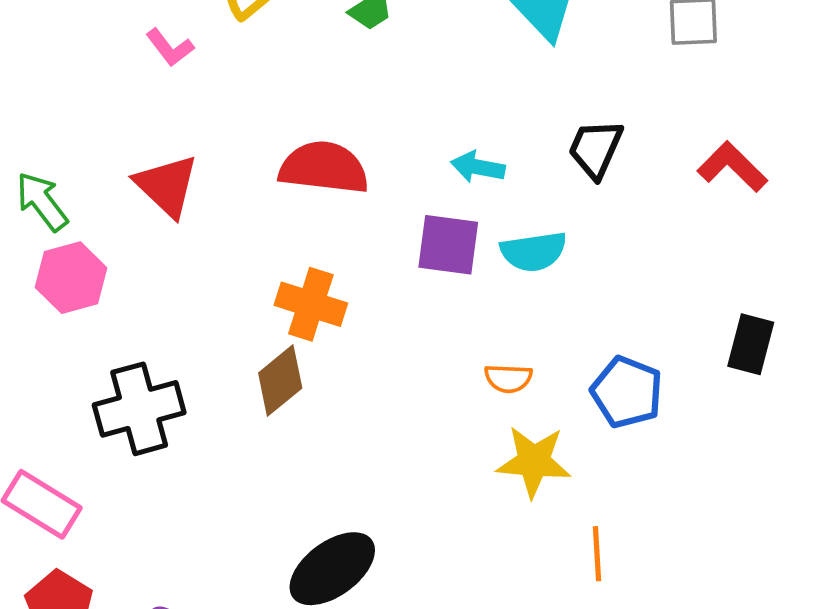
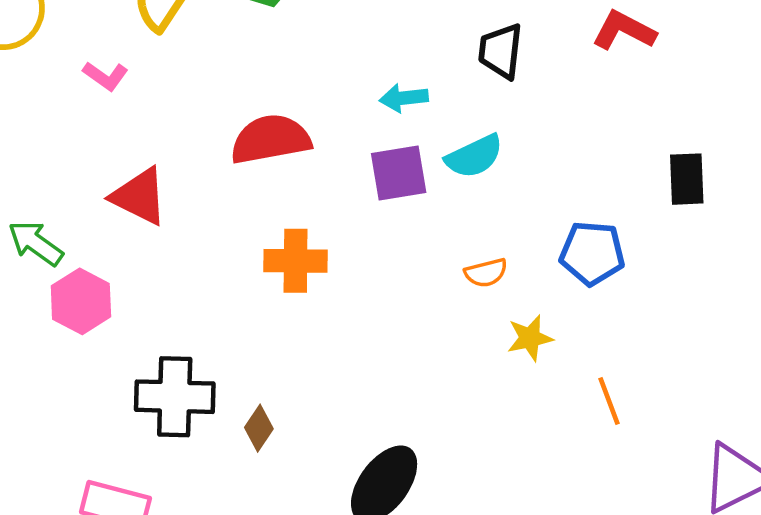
brown diamond: (280, 380) -> (259, 428), moved, size x0.7
black cross: (139, 409) -> (175, 397), turned 34
yellow star: (534, 462) -> (530, 338), size x0.7

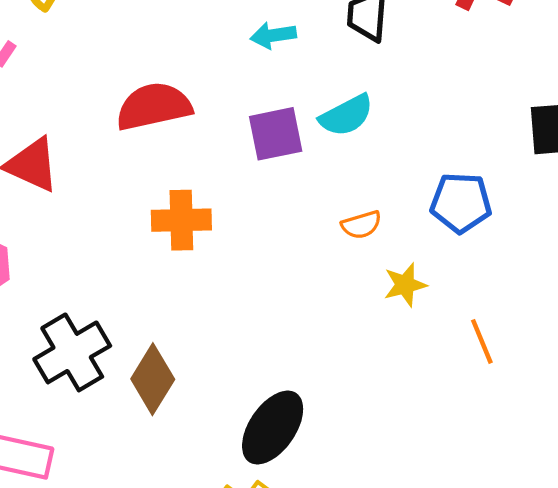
cyan arrow: (404, 98) -> (273, 35), moved
black cross: (175, 397) -> (72, 352), turned -30
brown diamond: (259, 428) -> (153, 379), size x1.6

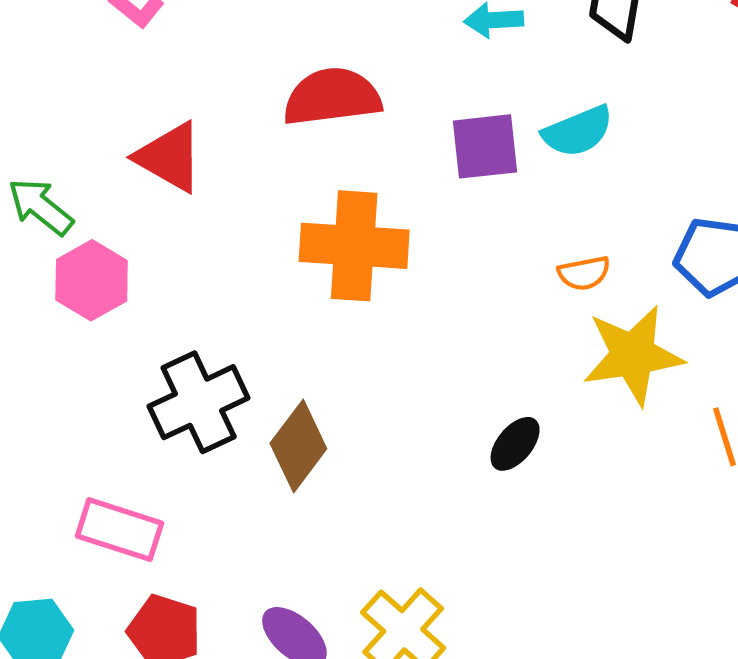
orange cross: (181, 220) -> (354, 246), size x1.4
yellow star: (405, 285) -> (633, 355), size x1.8
black ellipse: (273, 428) -> (515, 444), moved, size x0.6

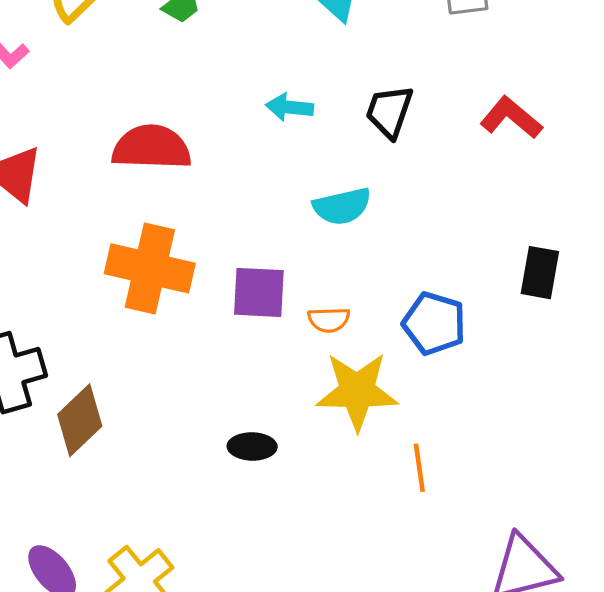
purple square: (485, 146) -> (259, 292), moved
black ellipse: (515, 444) -> (252, 446), turned 42

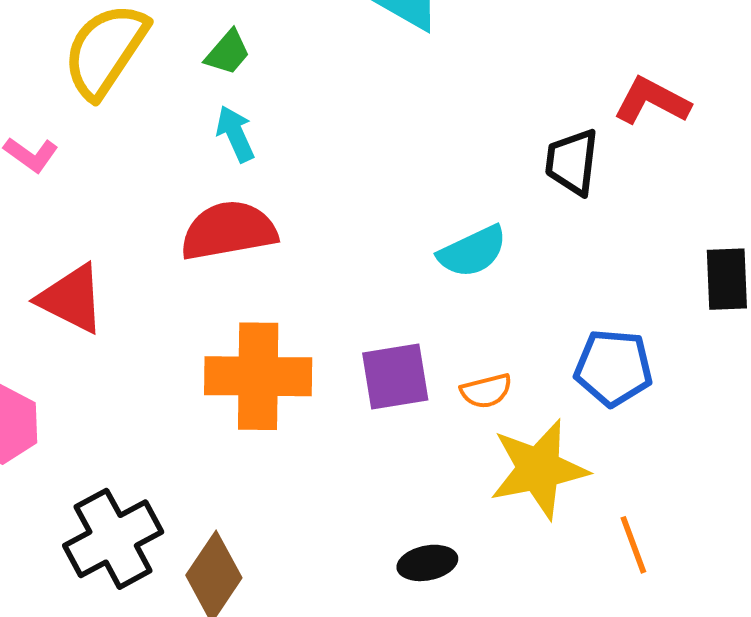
cyan arrow: (290, 107) -> (235, 134), moved, turned 72
black trapezoid: (389, 111) -> (572, 162), moved

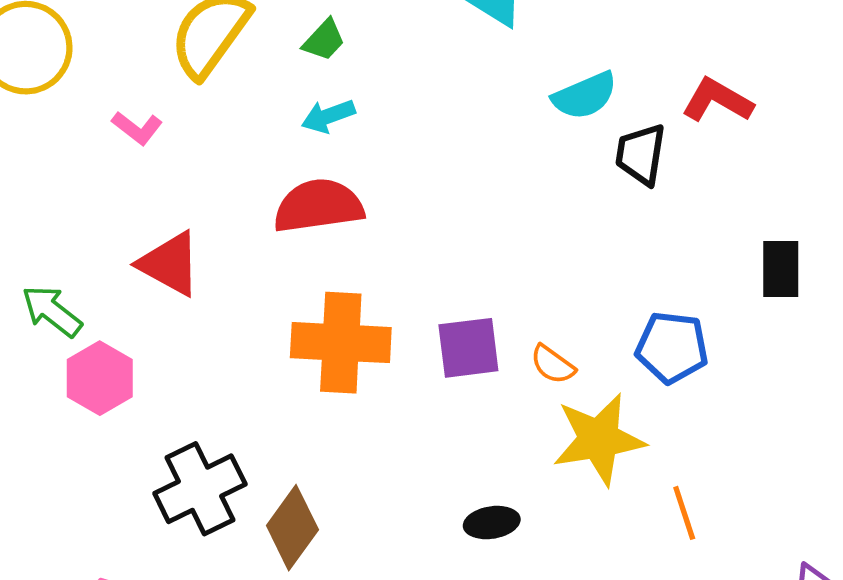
cyan arrow: (235, 134) -> (328, 116), turned -88
cyan semicircle: (472, 251) -> (585, 96), moved
orange semicircle: (486, 391) -> (553, 364), turned 48

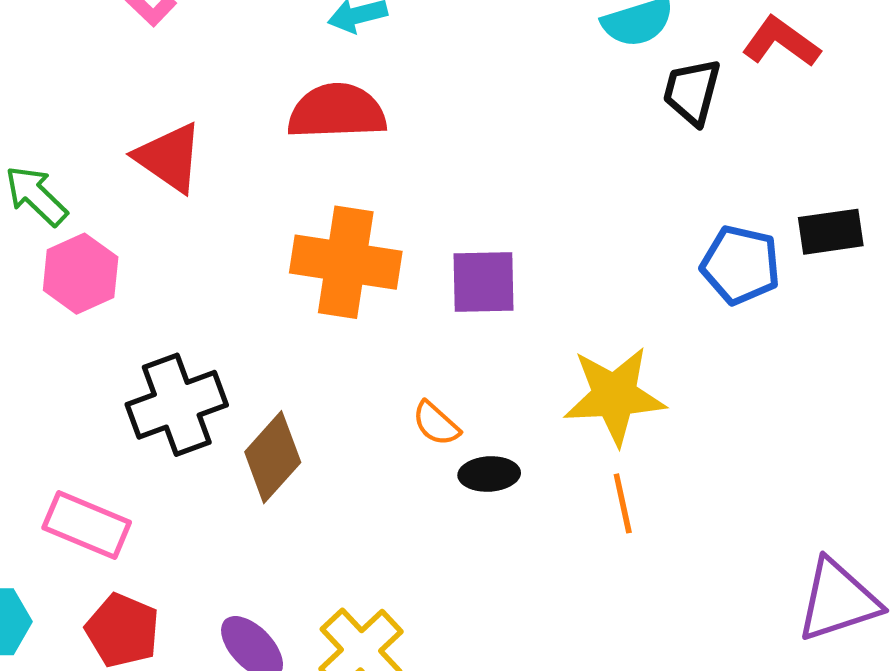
black rectangle: (781, 269) -> (831, 232), turned 76
blue pentagon: (672, 347) -> (741, 265), moved
orange semicircle: (553, 364) -> (436, 424), moved
orange line: (684, 513) -> (623, 503), moved

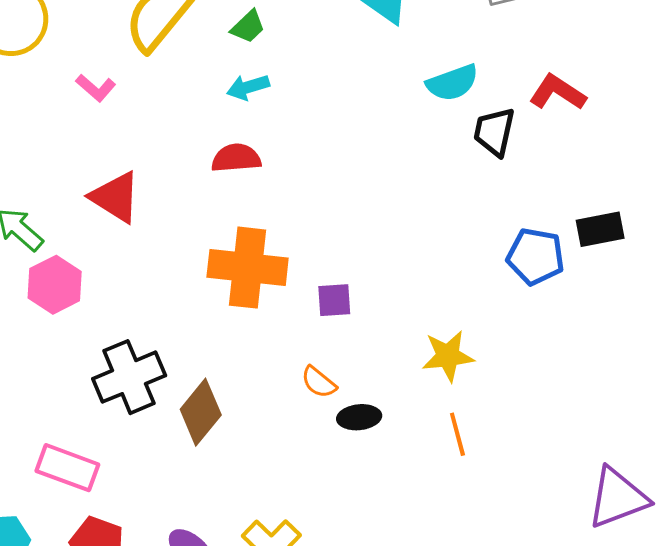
red semicircle: (337, 112) -> (236, 158), size x0.7
purple square: (484, 282) -> (334, 300), moved, size x0.7
yellow star: (614, 396) -> (448, 356), size x0.7

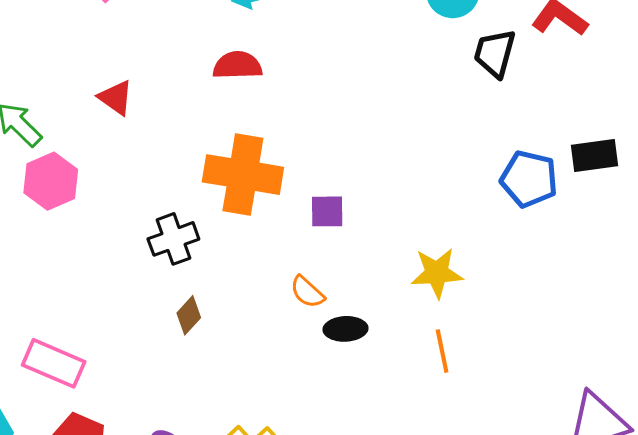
red triangle: (115, 197) -> (116, 98), size x0.7
black cross: (129, 377) -> (173, 239), moved, size x0.7
brown diamond: (201, 412) -> (189, 315), size x0.6

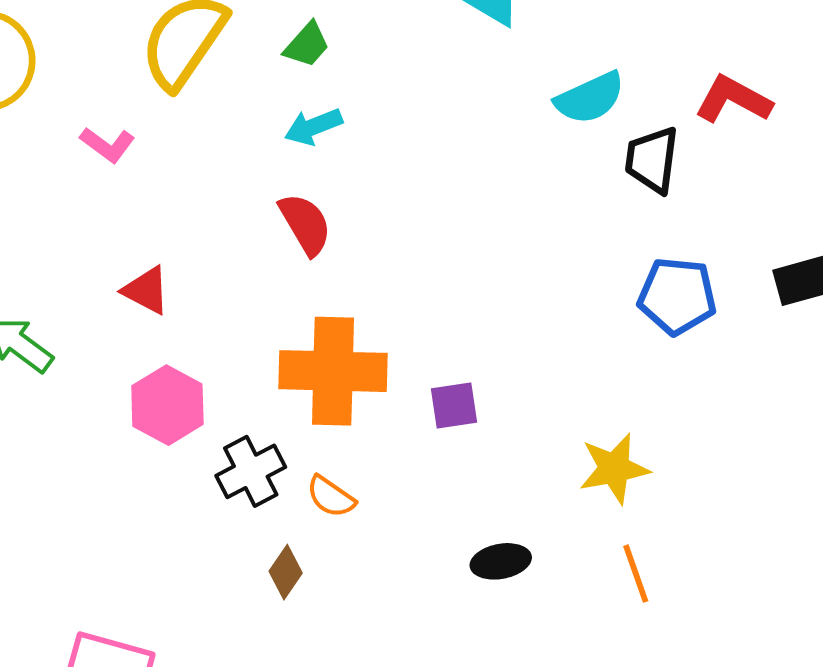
red semicircle: (237, 65) -> (305, 224), turned 69
blue pentagon: (529, 179) -> (677, 296), moved
pink hexagon: (51, 181) -> (167, 405), moved
orange semicircle: (307, 292) -> (331, 497), moved

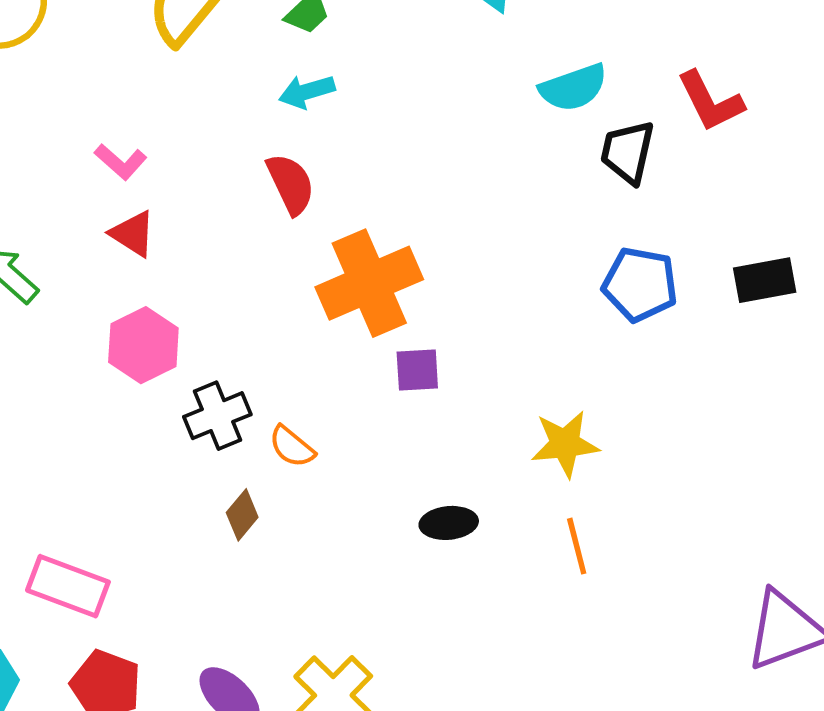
red L-shape: (733, 100) -> (710, 101), turned -150
pink L-shape: (107, 145) -> (121, 162), moved
orange cross: (333, 371) -> (369, 283), moved, turned -30

